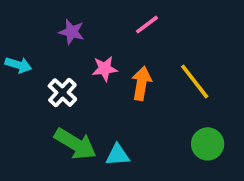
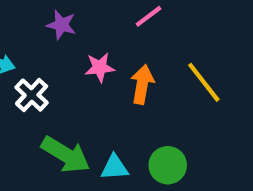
white cross: (62, 93) -> (32, 95), moved
green circle: (208, 144) -> (168, 165), moved

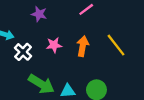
pink star: (100, 67) -> (54, 45), moved

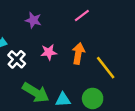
yellow line: (116, 45) -> (106, 68), moved

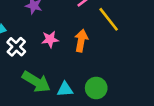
yellow line: (106, 68) -> (109, 19), moved

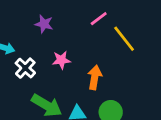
orange arrow: (81, 41) -> (95, 77), moved

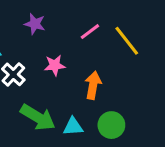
pink line: (99, 19) -> (90, 32), moved

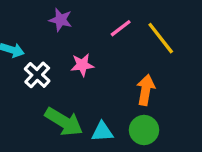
orange arrow: (93, 85) -> (146, 90), moved

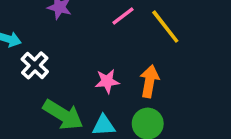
pink star: (82, 65) -> (107, 81), moved

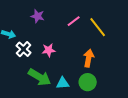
pink star: (107, 81) -> (49, 50), moved

